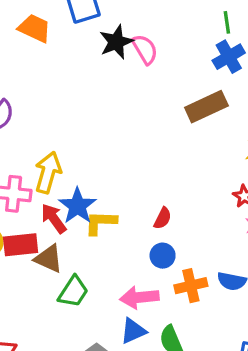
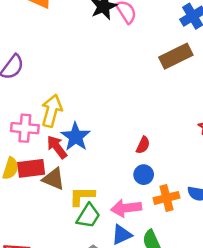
yellow L-shape: (100, 223) -> (82, 196), moved
green trapezoid: (73, 292) -> (88, 216), moved

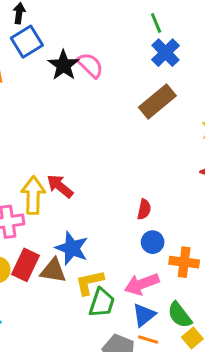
blue star: (76, 137) -> (72, 248), moved
red arrow: (57, 147) -> (60, 186), moved
red rectangle: (31, 168) -> (26, 265), turned -44
orange cross: (166, 198) -> (184, 262), turned 35

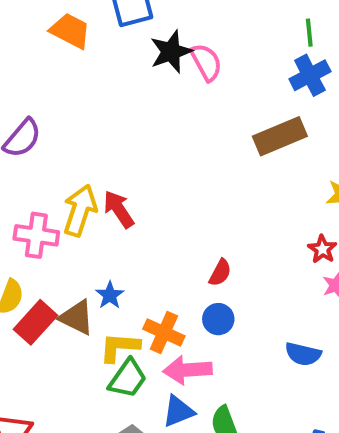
blue star: (72, 248) -> (110, 295), size x0.6
orange cross: (184, 262) -> (164, 332), moved
red rectangle: (26, 265) -> (35, 322), moved

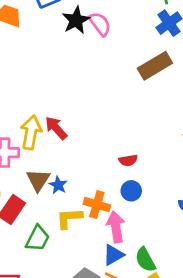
red semicircle: (220, 273) -> (128, 160), turned 60
brown triangle: (77, 317) -> (38, 180), moved, turned 45
pink arrow: (188, 370) -> (116, 227), turned 92
green trapezoid: (128, 379) -> (38, 238), moved

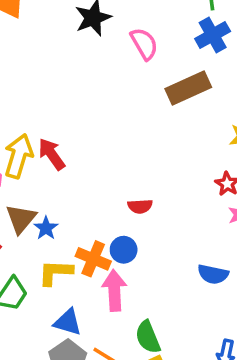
pink semicircle: (100, 24) -> (144, 44), moved
blue circle: (131, 191) -> (124, 250), moved
blue triangle: (113, 255) -> (68, 322), moved, turned 40

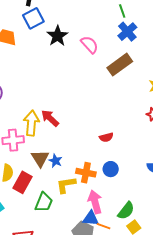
blue circle: (124, 250) -> (111, 169), moved
pink arrow: (114, 290) -> (95, 202), moved
blue triangle: (68, 322) -> (91, 218), moved
green semicircle: (148, 337) -> (126, 211), turned -108

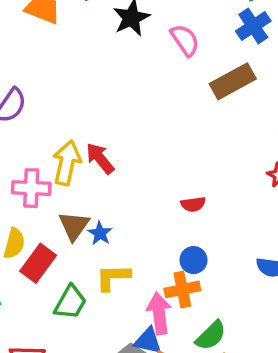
orange cross: (86, 173) -> (182, 289), moved, turned -30

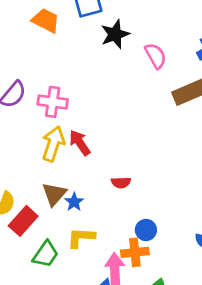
pink cross: (31, 188) -> (53, 102), moved
red semicircle: (193, 204) -> (121, 182), moved

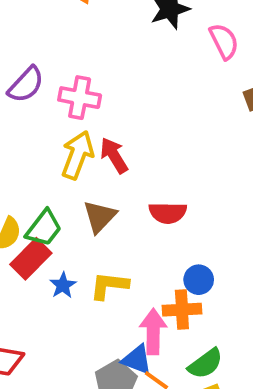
red semicircle: (121, 182) -> (168, 213), size x1.4
brown triangle: (54, 194) -> (100, 217), moved
blue star: (74, 202) -> (63, 285), moved
green trapezoid: (46, 254) -> (44, 228), moved

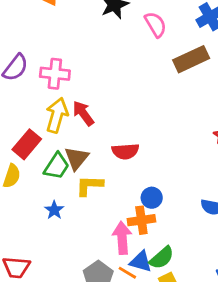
green trapezoid: (44, 228) -> (57, 166), moved
red rectangle: (31, 259) -> (27, 144), moved
yellow L-shape: (109, 286) -> (89, 185), moved
blue triangle: (137, 360) -> (141, 261), moved

